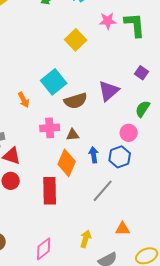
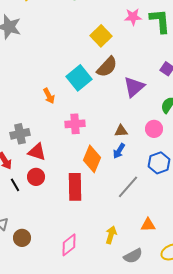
brown semicircle: (76, 101) -> (107, 67), moved, turned -30
brown triangle: (73, 135) -> (121, 131), moved
blue arrow: (94, 155) -> (119, 151), turned -140
blue hexagon: (120, 157) -> (159, 163), moved

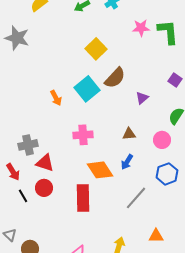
yellow square: (101, 36) -> (96, 49), moved
purple triangle: (134, 87) -> (142, 98), size x0.6
orange arrow: (49, 96) -> (56, 98), moved
brown triangle: (121, 131) -> (129, 134), moved
orange diamond: (92, 159) -> (100, 170), turned -56

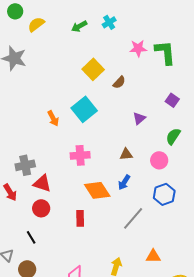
brown semicircle: (115, 78) -> (119, 82), moved, size x0.6
black line: (23, 196) -> (31, 237), moved
red rectangle: (83, 198) -> (80, 218), size x0.6

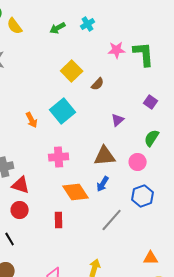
yellow semicircle: (36, 24) -> (15, 26), turned -90
brown triangle: (126, 154) -> (105, 156), size x1.6
orange triangle: (153, 256) -> (151, 258), moved

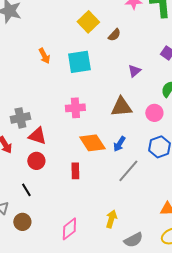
cyan square: (63, 111) -> (79, 62), turned 30
orange arrow: (32, 120) -> (44, 56), moved
blue arrow: (103, 184) -> (119, 144), moved

